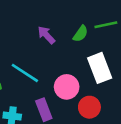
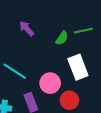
purple arrow: (46, 35) -> (27, 29), moved

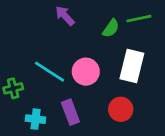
white rectangle: (78, 67) -> (132, 66), turned 35
pink circle: (50, 83) -> (86, 72), moved

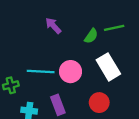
white rectangle: (132, 66) -> (108, 67), turned -45
cyan line: (49, 72) -> (41, 72), turned -30

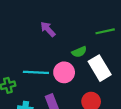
green semicircle: (91, 36) -> (79, 52), moved, turned 32

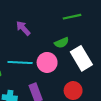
purple arrow: (48, 29) -> (23, 28), moved
green line: (105, 31) -> (72, 17), moved

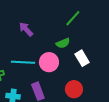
green line: (72, 17) -> (73, 18), turned -36
white rectangle: (81, 58) -> (82, 58), size x0.7

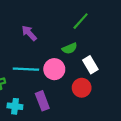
red circle: (74, 89) -> (82, 88), moved

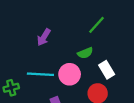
purple arrow: (29, 33) -> (44, 37), turned -105

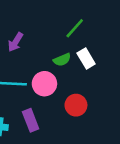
white rectangle: (107, 70) -> (86, 58), moved

